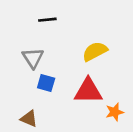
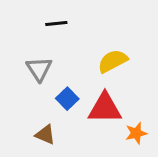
blue square: (46, 83) -> (67, 99), moved, turned 30
brown triangle: (29, 119) -> (45, 135), moved

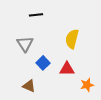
yellow semicircle: (113, 61) -> (72, 39), turned -48
red triangle: (105, 108) -> (67, 69), size x0.7

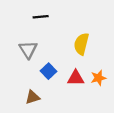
orange star: (87, 85) -> (98, 78), moved
brown triangle: (29, 86) -> (33, 97), turned -40

